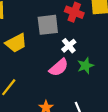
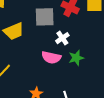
pink semicircle: (59, 67) -> (51, 57), turned 48

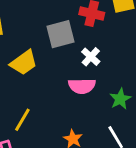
green star: (76, 58) -> (120, 99), moved

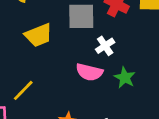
green star: (120, 99) -> (125, 78), moved, turned -30

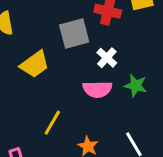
yellow line: (23, 90) -> (52, 123), moved

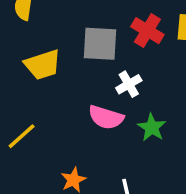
yellow line: (52, 123) -> (22, 136), moved

